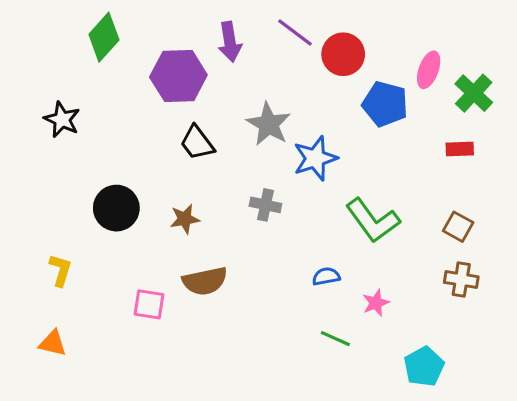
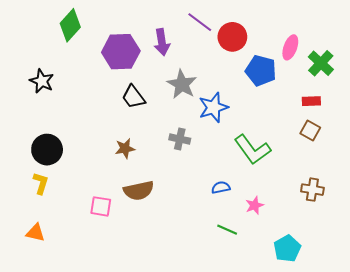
purple arrow: (230, 42) -> (162, 42), moved
black circle: (116, 208) -> (47, 150), moved
brown square: (458, 227) -> (310, 131), moved

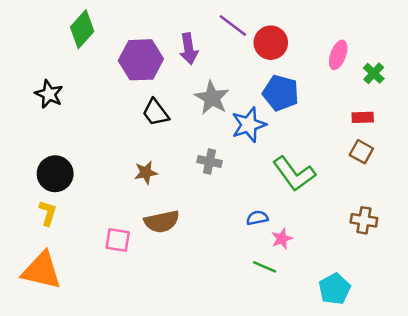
green cross: (321, 63) -> (374, 73), size x0.7
blue pentagon: (261, 71) -> (281, 93), moved
pink star: (255, 205) -> (282, 239), moved
orange triangle: (35, 233) -> (42, 271), size x1.8

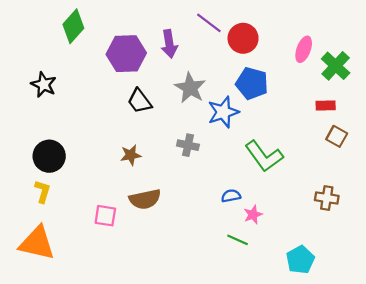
green cross: (374, 73) -> (336, 66), size x1.5
brown square: (361, 152) -> (337, 136), moved

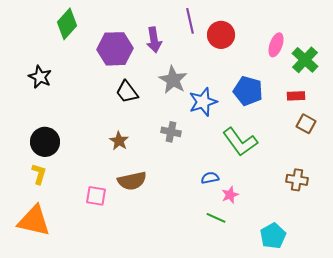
purple line: (209, 23) -> (190, 21), turned 40
blue pentagon: (252, 83) -> (248, 91), moved
brown star: (131, 155) -> (119, 141), turned -30

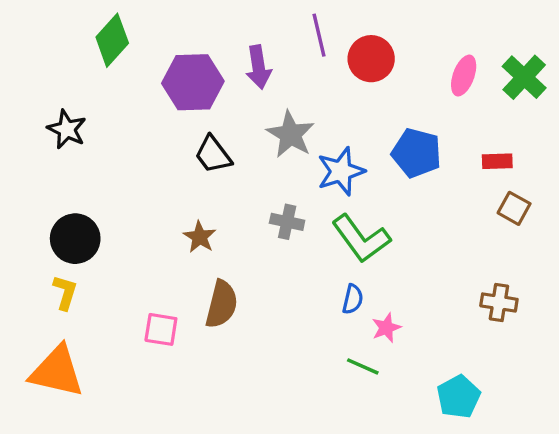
green cross: (305, 60) -> (524, 77), moved
green L-shape: (240, 142) -> (361, 239), moved
blue semicircle: (210, 178) -> (353, 299), turned 114
brown semicircle: (132, 181) -> (221, 304), turned -64

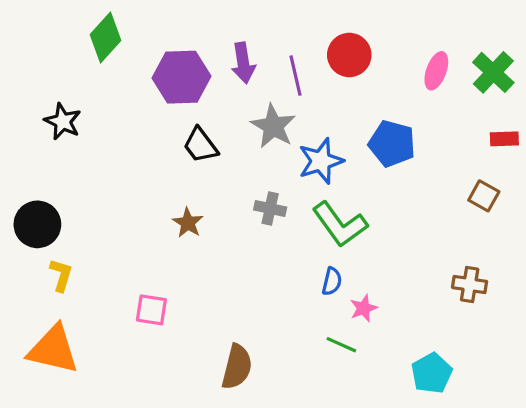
purple line: (319, 35) -> (295, 76), moved
red rectangle: (497, 161) -> (504, 139), moved
black circle: (75, 239) -> (37, 224), moved
brown semicircle: (221, 304) -> (237, 367), moved

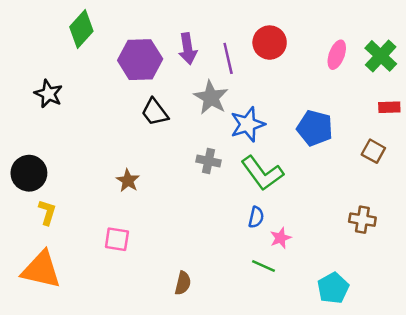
blue pentagon: (392, 144) -> (315, 128), moved
brown star: (188, 223) -> (128, 181), moved
brown semicircle: (237, 367) -> (183, 283), size x0.7

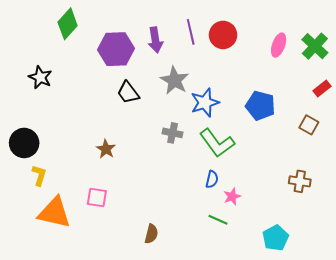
purple line: (228, 58) -> (191, 32), moved
red rectangle: (389, 107) -> (322, 88), turned -36
orange triangle: (41, 270) -> (54, 213), moved

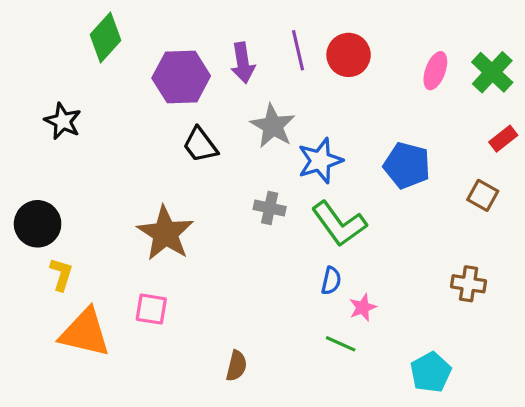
brown star: (106, 149) -> (165, 233), size x1.8

